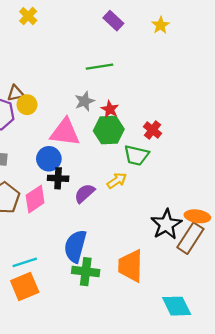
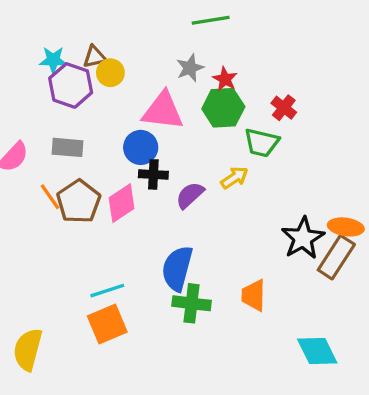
orange trapezoid: (131, 266) -> (254, 295), size x0.7

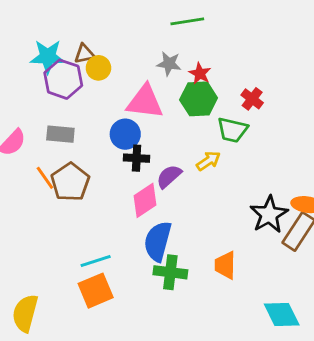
cyan star: (53, 60) -> (48, 57), size x1.4
gray star: (190, 68) -> (169, 64), turned 30
pink diamond: (122, 203) -> (145, 200), moved

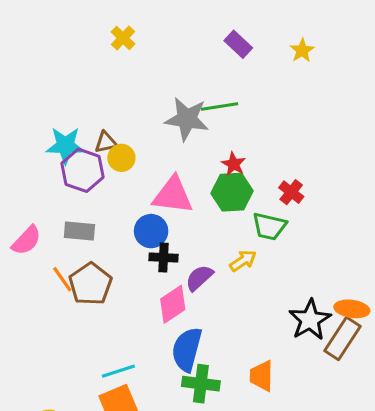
gray star: (169, 64) -> (187, 119), moved, size x1.6

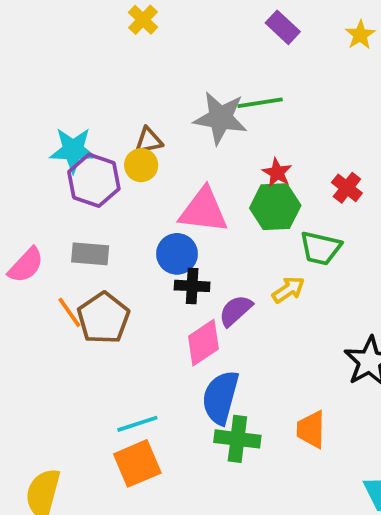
brown triangle: (106, 142) -> (149, 141), moved
red cross: (291, 192) -> (347, 188), moved

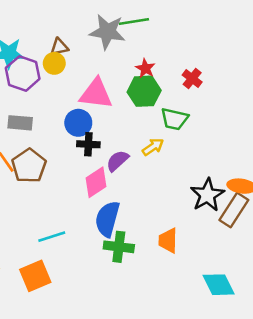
orange square: (137, 463) -> (35, 276), moved

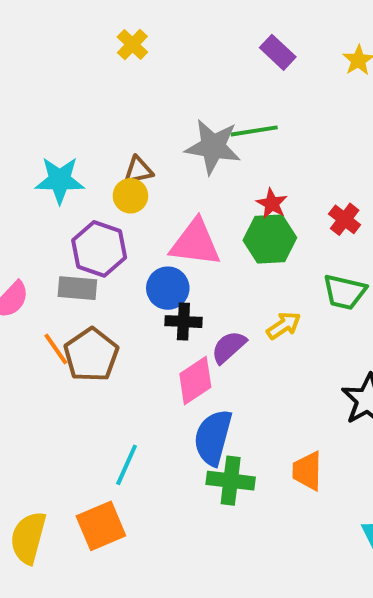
purple hexagon: (23, 73) -> (99, 249), moved
green trapezoid: (174, 119) -> (345, 292), moved
cyan line: (52, 237) -> (127, 465), turned -48

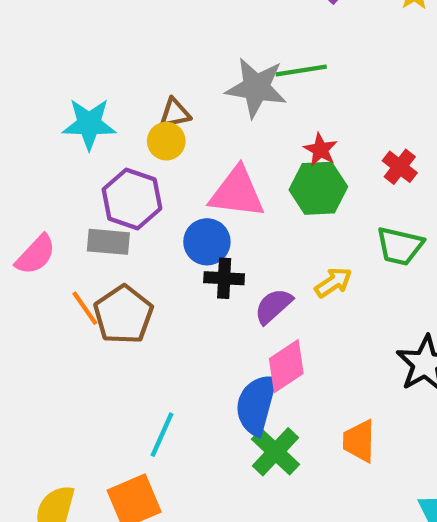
pink diamond: (195, 380) -> (286, 366), moved
green cross: (231, 481) -> (276, 452), turned 36

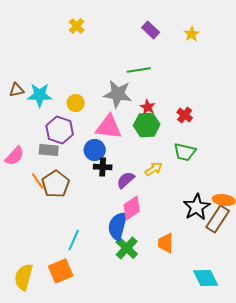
gray star: (256, 88) -> (118, 94), moved
brown triangle: (175, 113) -> (17, 90), moved

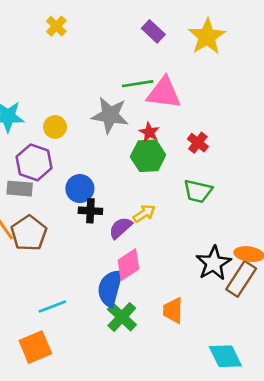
yellow star: (192, 34) -> (207, 37), size x1.8
pink triangle: (109, 127) -> (164, 93), moved
yellow arrow: (154, 169) -> (144, 213), moved
cyan line: (74, 240) -> (52, 306), turned 45

